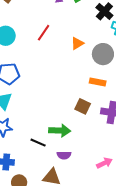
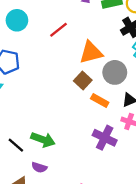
orange triangle: (77, 43) -> (91, 52), size x1.6
brown square: (83, 106) -> (83, 81), moved

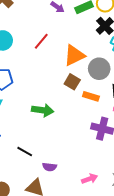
green arrow: (43, 140) -> (43, 110), moved

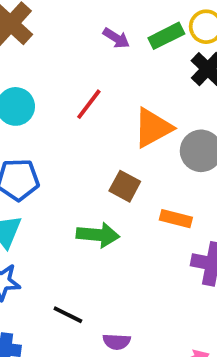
brown square: (72, 82) -> (125, 186), moved
orange rectangle: (91, 96) -> (176, 219), moved

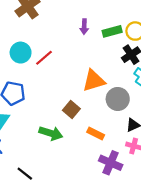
purple arrow: (116, 38) -> (84, 27), turned 48
red line: (89, 104) -> (44, 58), moved

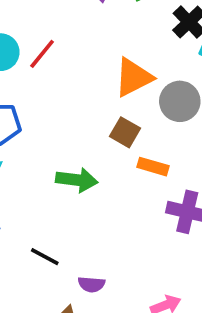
brown square: (71, 109) -> (125, 132), moved

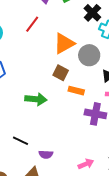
red line: (42, 54) -> (32, 24), moved

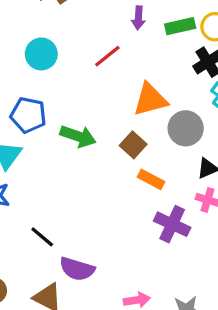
green arrow: (36, 99) -> (78, 136), moved
purple semicircle: (46, 154) -> (77, 269), size x1.5

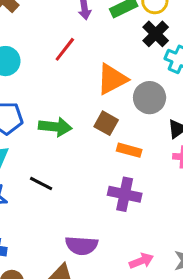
purple cross: (172, 224) -> (125, 194), moved
black line: (42, 237) -> (41, 184), moved

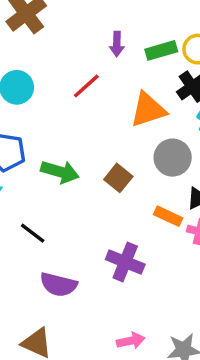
orange triangle: (112, 79) -> (148, 110), moved
orange rectangle: (129, 150) -> (168, 216), moved
purple semicircle: (82, 245) -> (59, 285), moved

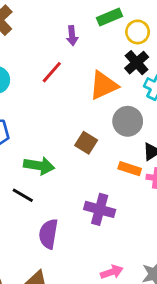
green rectangle: (161, 50) -> (109, 17), moved
green arrow: (60, 172) -> (39, 166), moved
purple semicircle: (59, 285) -> (48, 234), turned 92

